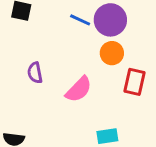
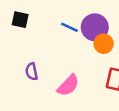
orange circle: (112, 53) -> (104, 44), moved

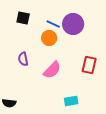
black square: (20, 20) -> (23, 18), moved
orange circle: (104, 44) -> (49, 38), moved

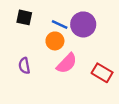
red rectangle: (89, 65) -> (102, 73), turned -72
pink semicircle: (52, 70) -> (67, 63), moved

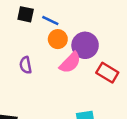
blue line: (60, 24) -> (50, 21), moved
purple circle: (83, 24) -> (85, 45), moved

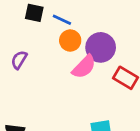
purple semicircle: (26, 65) -> (19, 60), moved, turned 42

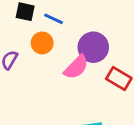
orange circle: (70, 40) -> (42, 43), moved

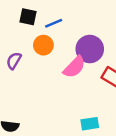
blue line: (53, 19) -> (54, 23), turned -48

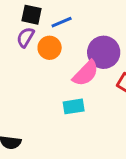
purple semicircle: (14, 61) -> (25, 37), moved
cyan rectangle: (90, 124) -> (74, 106), moved

